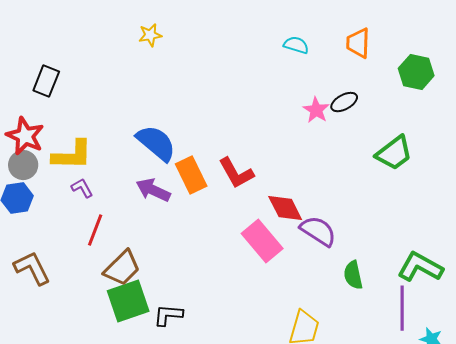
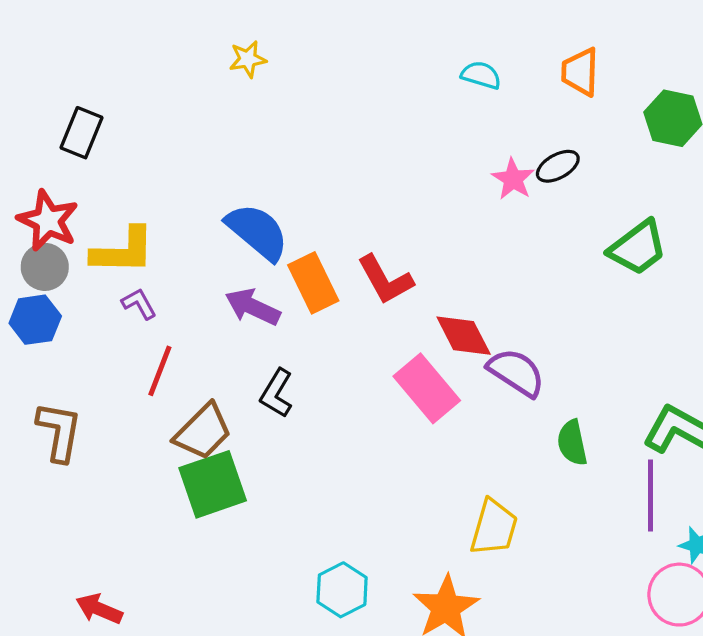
brown L-shape: (32, 268) -> (59, 432), turned 36
black L-shape: (168, 315) -> (277, 393), moved, turned -64

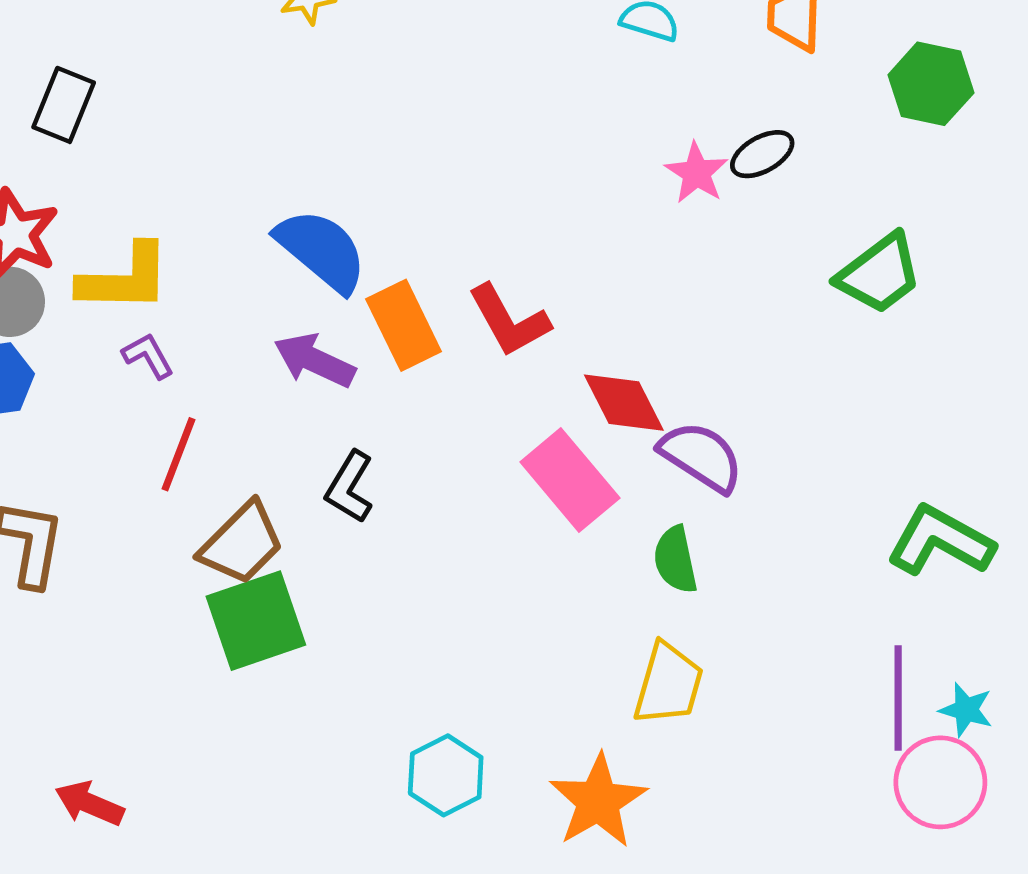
green semicircle: (572, 443) -> (675, 560), moved
purple line: (651, 495) -> (898, 698), moved

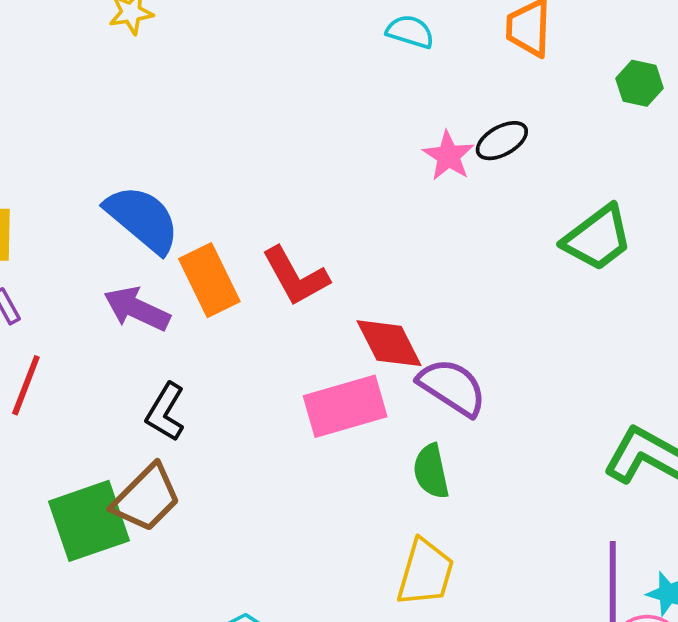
green hexagon: (931, 84) -> (640, 83), size x0.7
pink rectangle: (570, 480) -> (345, 406), turned -66
brown trapezoid: (242, 543) -> (146, 498), moved

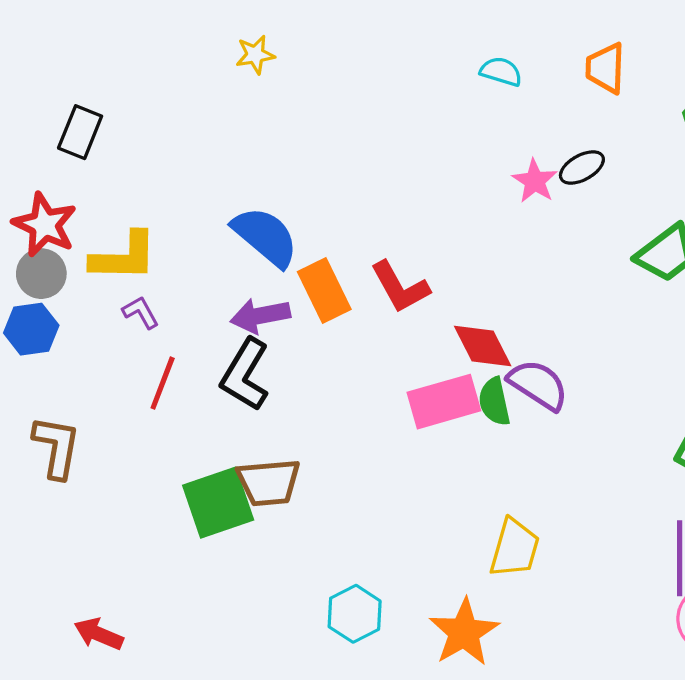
purple arrow: (137, 309) -> (260, 316), turned -36
black L-shape: (165, 412) -> (245, 375), moved, size x1.4
green semicircle: (431, 471) -> (494, 402), moved
brown trapezoid: (146, 498) -> (269, 482), turned 40

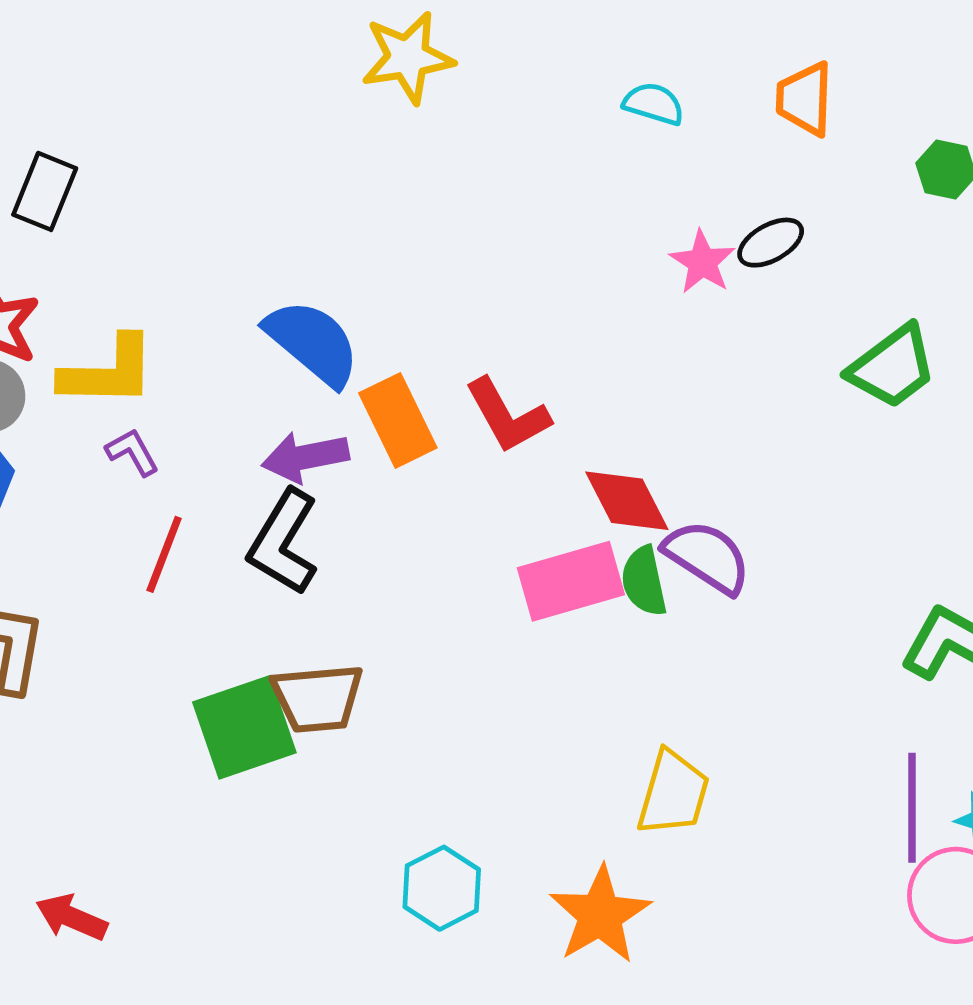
yellow star: (255, 55) -> (408, 57), moved, size x1.6

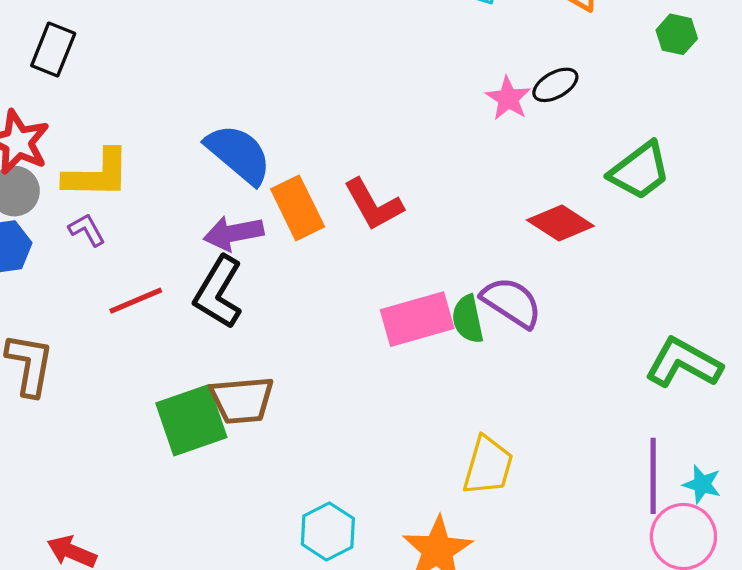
purple L-shape: (132, 452) -> (87, 230), moved
red diamond: (627, 501) -> (560, 223), moved, turned -30
red line: (164, 554) -> (136, 301), turned 46

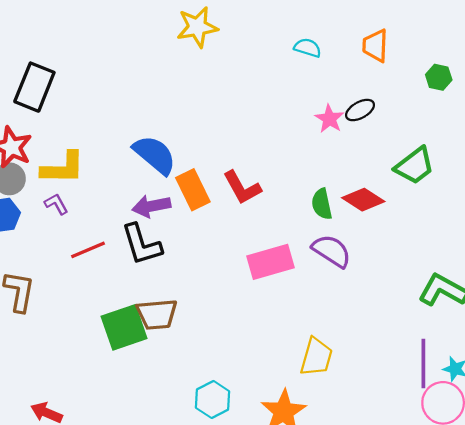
black rectangle: (53, 49) -> (34, 87), size x1.4
black L-shape: (218, 292) -> (142, 244), turned -48
green semicircle: (468, 319) -> (322, 204), moved

